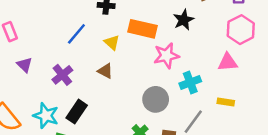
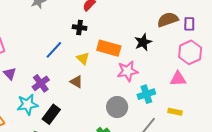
cyan star: (46, 116) -> (27, 105), moved, turned -30

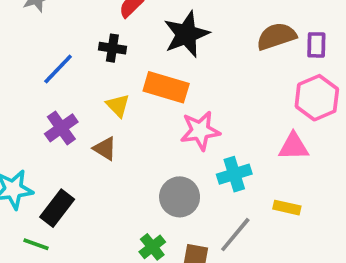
black star: (143, 42) -> (186, 34), moved, size x1.4
blue line: (54, 50) -> (58, 69), moved
purple cross: (41, 83) -> (61, 128), moved

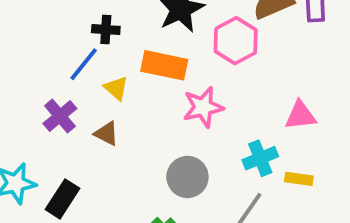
blue line: (58, 69) -> (84, 64), moved
pink hexagon: (317, 98) -> (236, 41), moved
cyan cross: (234, 174) -> (260, 158), moved

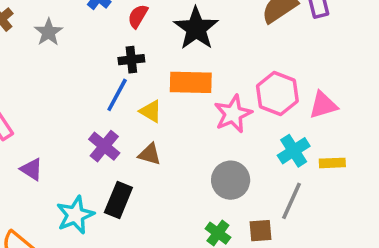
pink hexagon: (236, 41) -> (277, 93), moved
black rectangle: (62, 199) -> (118, 200), moved

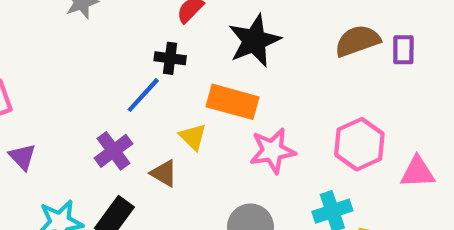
pink hexagon: (277, 93) -> (359, 144), moved
pink triangle: (323, 105) -> (418, 172), moved
yellow triangle: (151, 111) -> (193, 137), moved

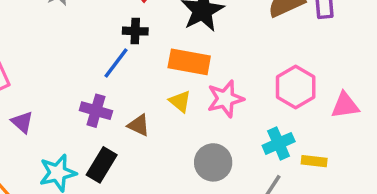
yellow triangle: (193, 137) -> (180, 101), moved
purple cross: (113, 151) -> (96, 111), turned -32

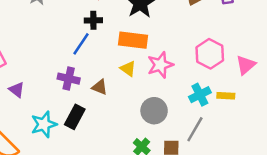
pink triangle: (345, 105) -> (246, 65), turned -30
yellow rectangle: (314, 161) -> (226, 96), moved

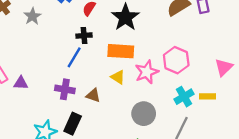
pink hexagon: (210, 54) -> (176, 60), moved
purple triangle: (17, 90) -> (21, 83), moved, turned -32

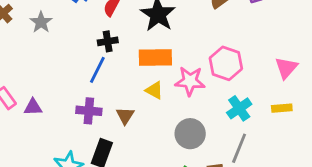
pink star: (147, 72) -> (190, 81), turned 30
brown triangle: (93, 95) -> (125, 116), turned 48
yellow rectangle: (208, 96) -> (282, 108), moved

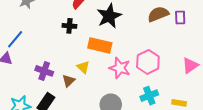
pink triangle: (286, 68) -> (190, 65), moved
blue line: (97, 70) -> (15, 39), moved
yellow triangle: (154, 90) -> (83, 67), moved

